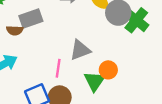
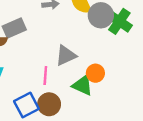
green triangle: (95, 81) -> (83, 85), turned -35

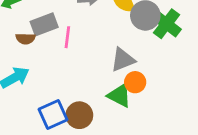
gray triangle: (66, 56) -> (123, 60), moved
pink line: (45, 75) -> (67, 37), moved

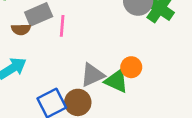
gray triangle: (123, 60) -> (92, 75), moved

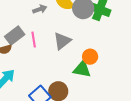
gray triangle: (92, 75) -> (62, 41), moved

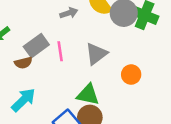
green triangle: (82, 69) -> (88, 95), moved

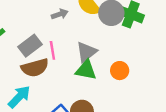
brown semicircle: (23, 63) -> (35, 68), moved, size x1.6
green triangle: (88, 95) -> (86, 70), moved

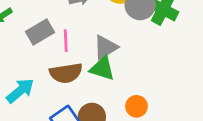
brown semicircle: (35, 68) -> (66, 73), moved
orange circle: (120, 71) -> (136, 106), moved

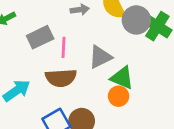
green triangle: (102, 69) -> (122, 78), moved
orange circle: (136, 106) -> (119, 96), moved

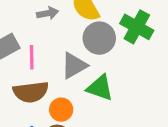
gray circle: (136, 20) -> (99, 38), moved
orange circle: (119, 96) -> (61, 110), moved

